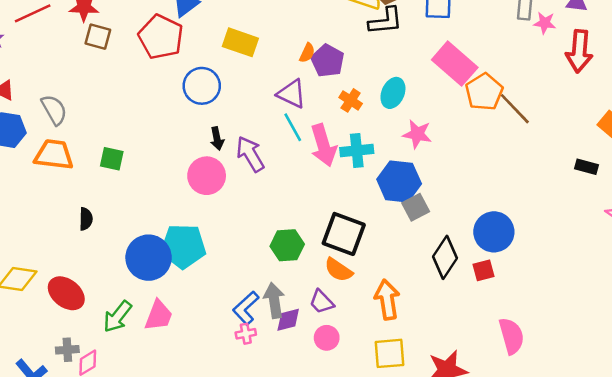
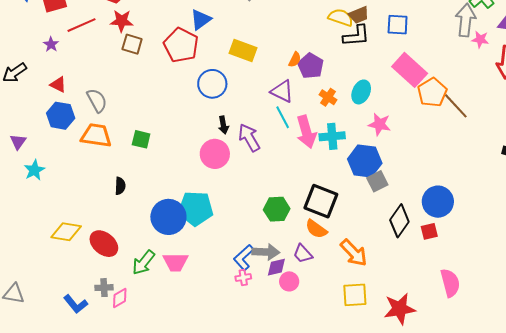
gray arrow: (274, 300) -> (266, 252), turned 100
orange arrow: (387, 300) -> (354, 253), turned 144
pink trapezoid: (159, 315) -> (176, 262), turned 68
pink circle: (327, 338) -> (289, 281), moved

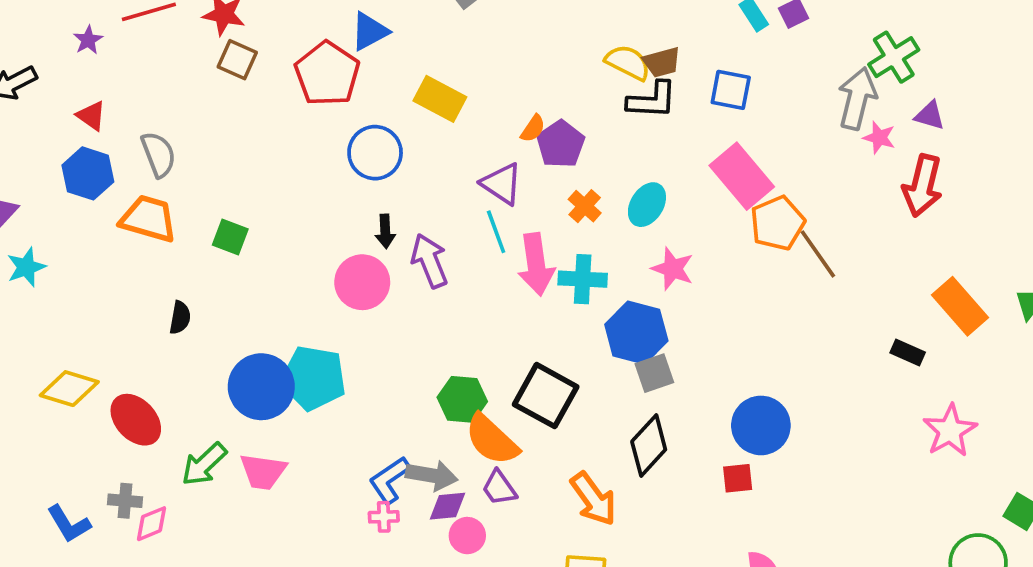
black diamond: (399, 221) -> (649, 445), moved
orange semicircle: (316, 229) -> (492, 440), moved, size x1.4

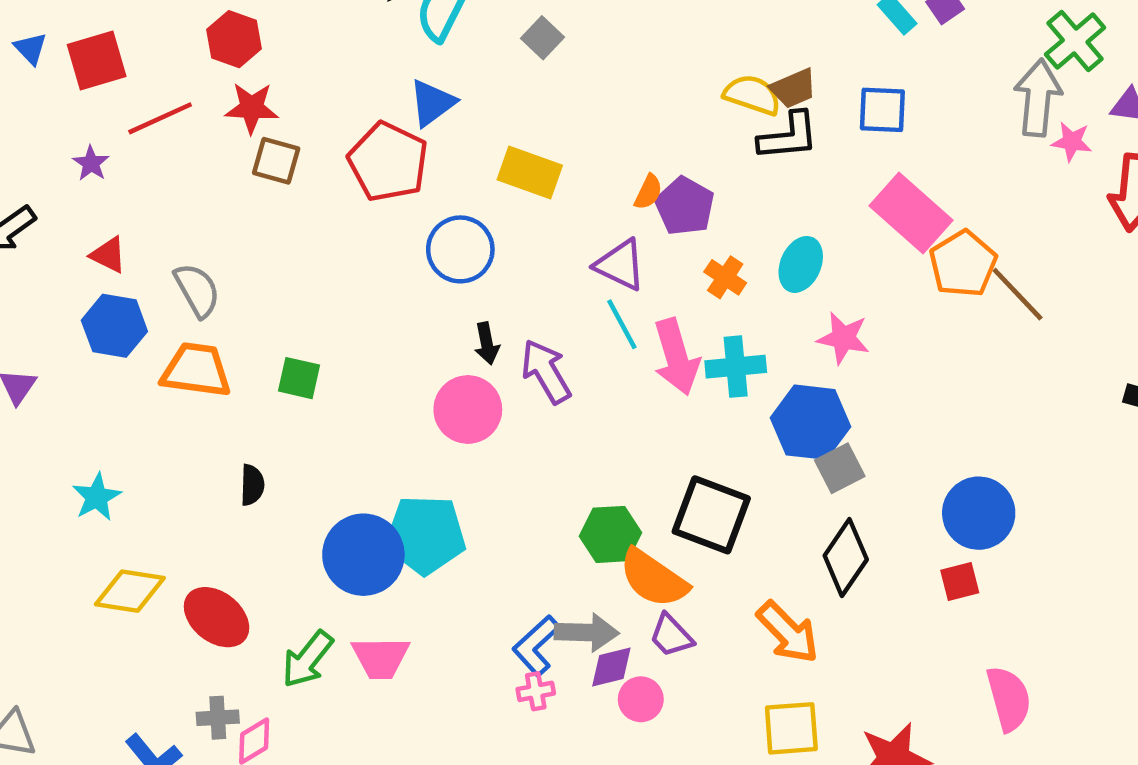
cyan star: (26, 267) -> (97, 497), moved

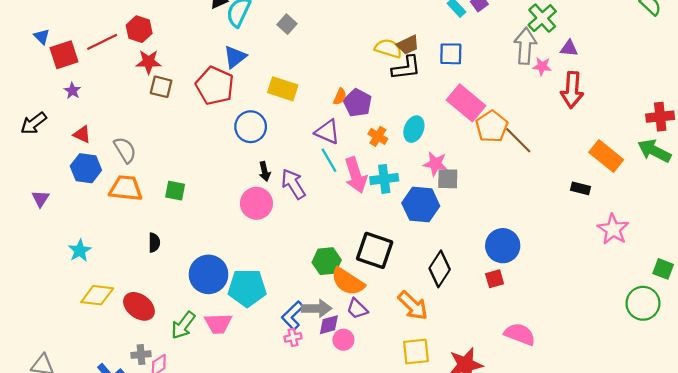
red square: (97, 61) -> (64, 55), moved
red line: (160, 118) -> (102, 42), moved
gray square: (840, 468) -> (448, 179), moved, turned 30
cyan pentagon: (425, 535) -> (247, 288), moved
pink semicircle: (1009, 699) -> (520, 334), turned -52

